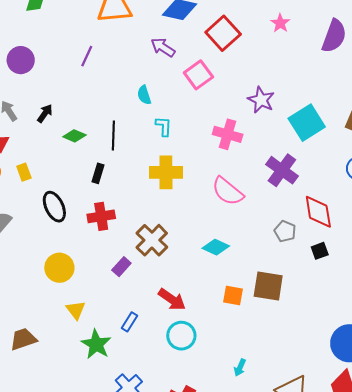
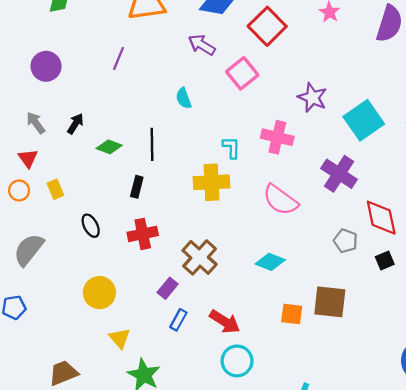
cyan L-shape: (164, 126) -> (231, 147), moved
black ellipse: (54, 207) -> (91, 226), size x0.7
blue rectangle: (130, 322) -> (178, 320), moved

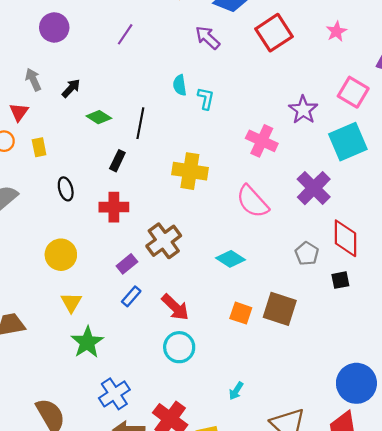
pink square: (242, 73) -> (353, 92), moved, turned -32
cyan L-shape: (231, 147) -> (206, 98), moved

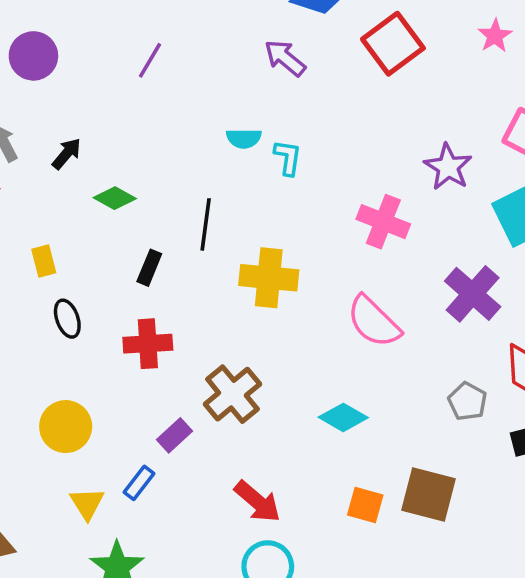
cyan semicircle: (180, 85) -> (244, 138), turned -78
black line: (140, 123) -> (206, 224), moved
yellow rectangle: (39, 147) -> (44, 261), moved
blue rectangle: (131, 296) -> (139, 483), moved

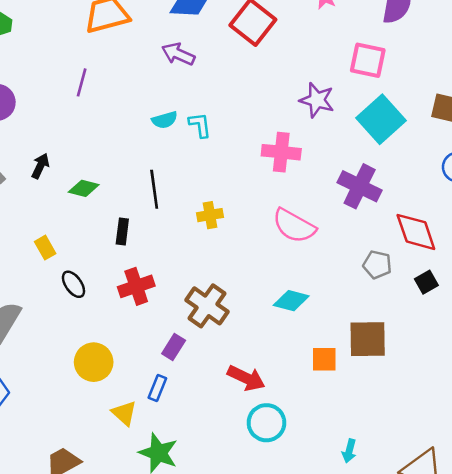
yellow cross: (269, 278) -> (210, 215), size x0.6

